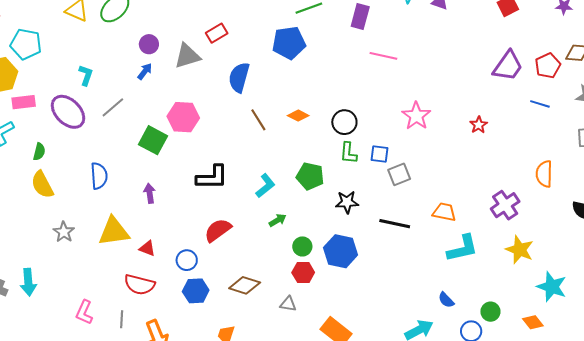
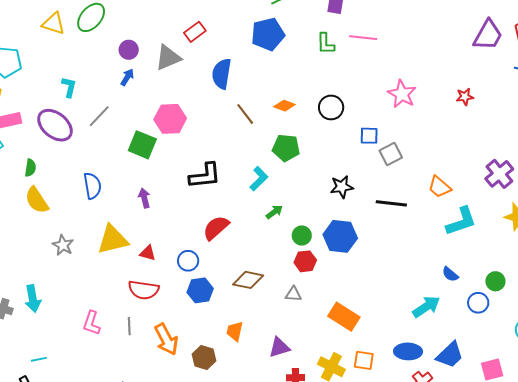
red star: (479, 125) -> (465, 97), turned 30
green L-shape: (348, 153) -> (326, 44), moved
green pentagon: (310, 176) -> (286, 148), moved
orange trapezoid: (444, 212) -> (440, 187), turned -145

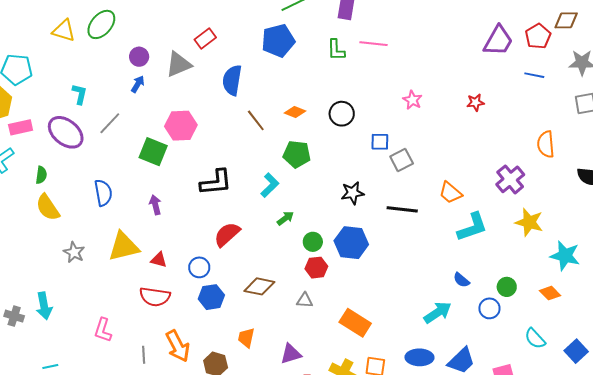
pink star: (402, 94) -> (412, 100), size x0.7
gray line: (129, 326) -> (144, 355), moved

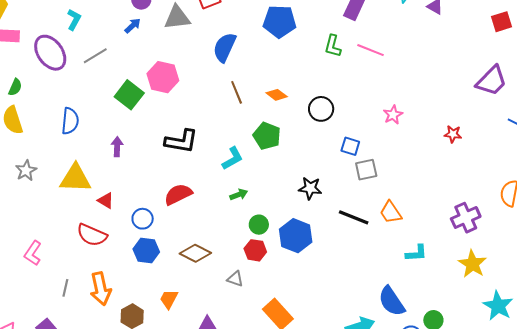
orange trapezoid: (450, 193) -> (391, 212), moved
cyan L-shape: (472, 227) -> (416, 253), size x0.7
blue semicircle: (461, 280) -> (392, 301), size x1.8

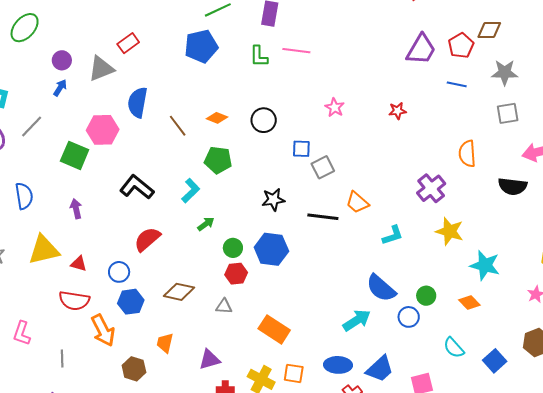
blue semicircle: (225, 47) -> (138, 102), moved
black L-shape: (181, 141) -> (137, 187), turned -136
orange arrow: (101, 289) -> (103, 330), moved

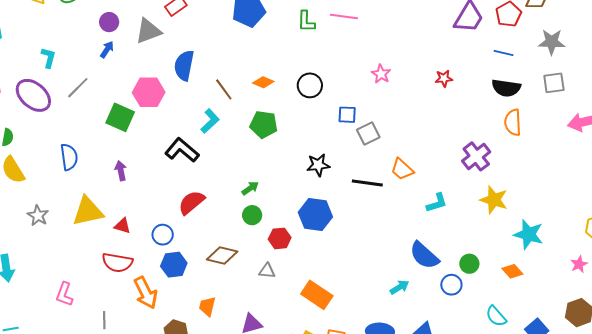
black semicircle: (513, 186) -> (506, 88), moved
cyan L-shape: (191, 191) -> (210, 121), moved
green circle: (233, 248) -> (252, 215), moved
cyan arrow: (357, 320) -> (399, 287), size x0.7

